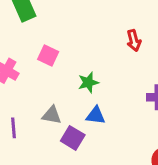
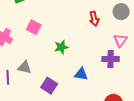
gray triangle: (52, 115) -> (25, 67), moved
blue triangle: (96, 115) -> (81, 74), moved

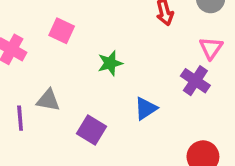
purple cross: (111, 59) -> (195, 81), turned 35
blue triangle: (81, 74) -> (146, 108), turned -40

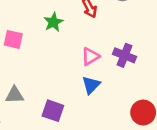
pink triangle: (211, 48) -> (90, 56), moved, turned 36
green star: (110, 63) -> (53, 22), moved

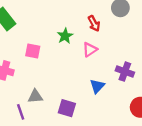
purple cross: (125, 55) -> (125, 72), moved
pink triangle: (90, 56) -> (90, 50), moved

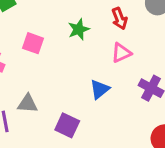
pink triangle: (90, 50) -> (121, 53), moved
blue triangle: (97, 86) -> (100, 89), moved

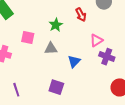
pink triangle: (121, 53) -> (96, 40), moved
gray triangle: (28, 104) -> (51, 48), moved

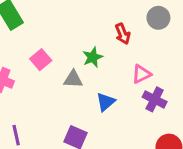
green star: (56, 25) -> (93, 57), moved
pink square: (28, 37) -> (41, 60), turned 32

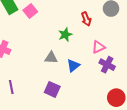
pink square: (41, 60) -> (30, 11), moved
gray triangle: (73, 79) -> (51, 58), moved

